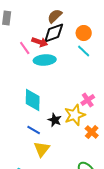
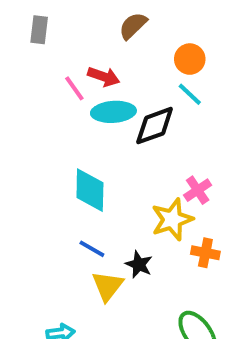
black diamond: (54, 33) -> (155, 126), moved
black star: (55, 120) -> (139, 264), moved
orange cross: (92, 132) -> (205, 253), turned -32

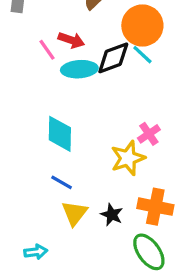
orange circle: (190, 59) -> (142, 26), size x1.6
black diamond: (155, 126) -> (113, 58), moved
orange cross: (205, 253) -> (155, 207), moved, size x1.5
black star: (139, 264) -> (112, 215), moved

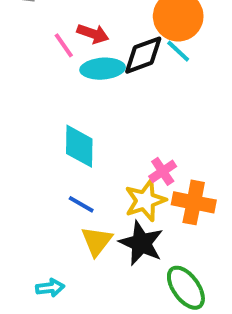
pink cross: (149, 134) -> (163, 171), moved
yellow star: (128, 158) -> (145, 200), moved
orange cross: (155, 207) -> (194, 202), moved
black star: (112, 215) -> (141, 243), size x1.6

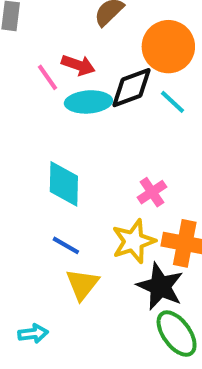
cyan line: (178, 51) -> (172, 102), moved
pink cross: (163, 171) -> (152, 192), moved
black star: (141, 243) -> (160, 286), moved

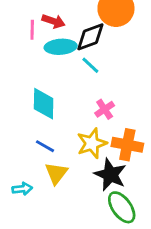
pink line: (47, 77) -> (32, 30), turned 36
cyan line: (172, 102) -> (90, 65), moved
cyan arrow: (33, 334) -> (22, 189), moved

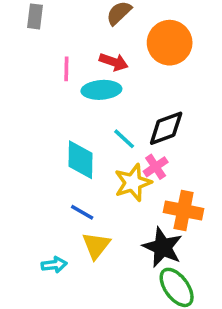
red arrow: (53, 21) -> (114, 62), moved
black diamond: (90, 37) -> (166, 128), moved
cyan line: (90, 65) -> (124, 139), moved
yellow star: (92, 143) -> (133, 183), moved

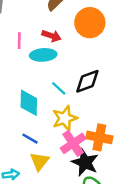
pink cross: (156, 167) -> (73, 143), moved, size x1.5

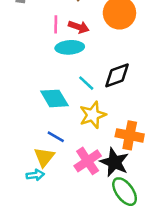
pink line: (19, 41) -> (56, 24), moved
cyan diamond: (29, 103) -> (54, 98), turned -32
pink cross: (73, 143) -> (88, 161), moved
yellow triangle: (40, 161) -> (44, 157), moved

